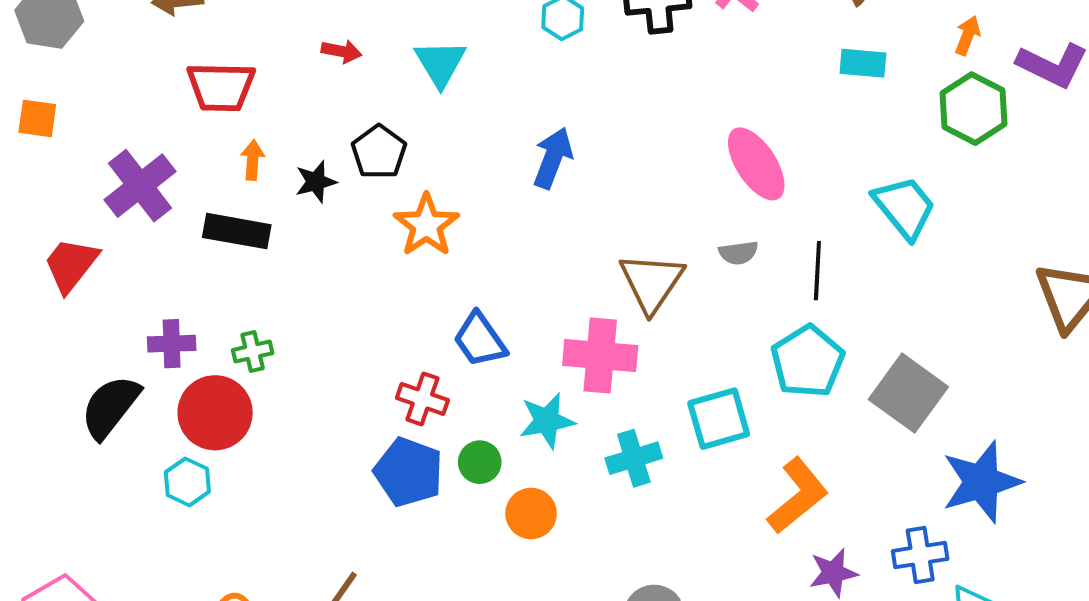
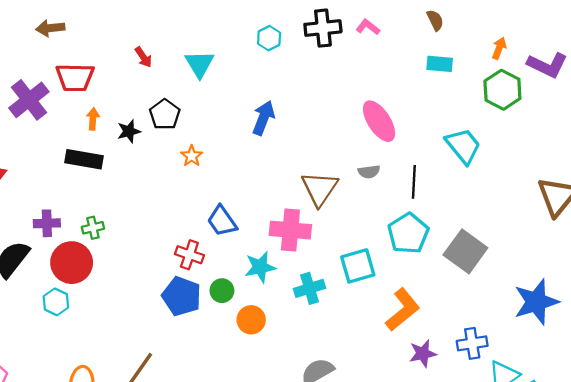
red arrow: (341, 51) -> (143, 57), turned 45
purple cross: (140, 186) -> (29, 100), moved
orange star: (426, 225) -> (192, 156), size x0.6
blue star: (981, 482) -> (536, 302), moved

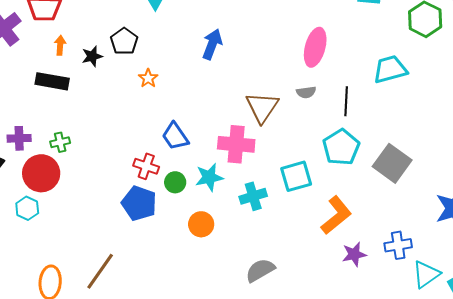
pink ellipse: (379, 121) -> (315, 47), turned 48
cyan trapezoid: (463, 146) -> (390, 69), turned -66
green circle: (222, 291) -> (175, 182), moved

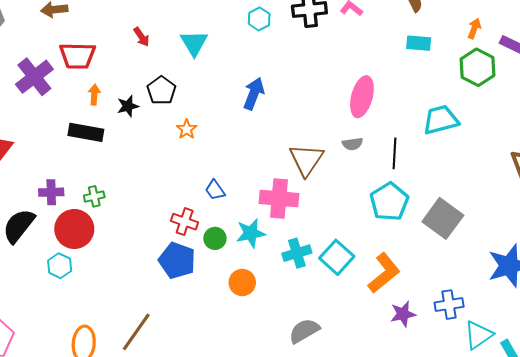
blue trapezoid: (175, 136) -> (215, 190), size x0.7
cyan square: (296, 176) -> (337, 257), moved, turned -32

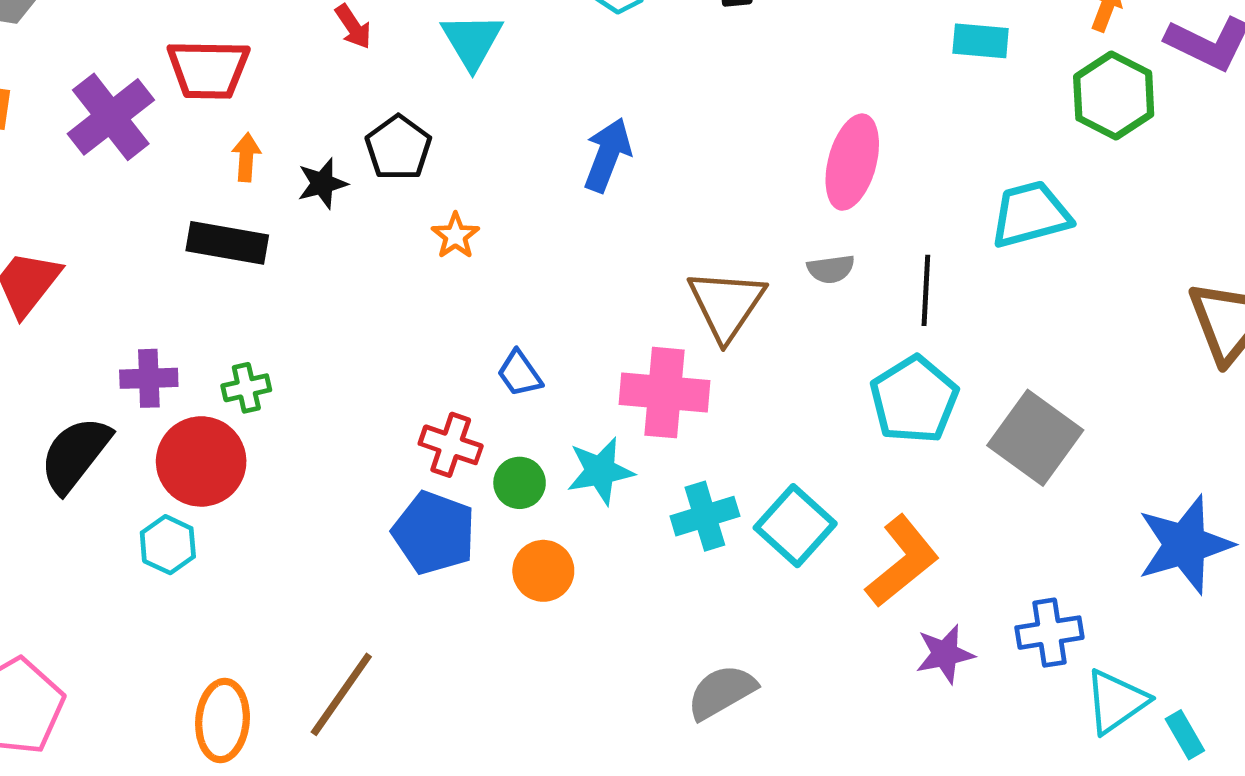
orange circle: (242, 283) -> (543, 571), moved

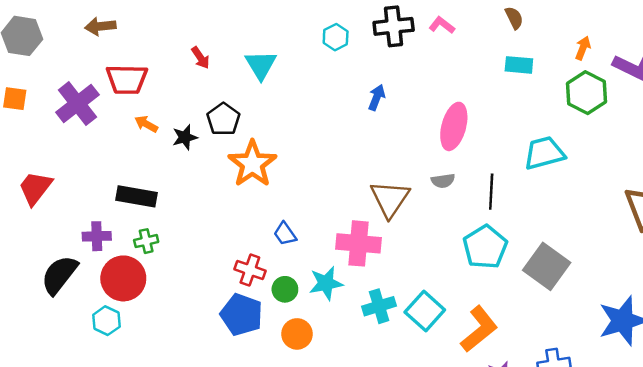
blue arrow: (607, 155) -> (377, 97), moved, size x0.7
orange arrow: (246, 157) -> (146, 124), turned -65
orange star: (455, 236) -> (252, 164), size x2.0
black rectangle: (227, 243) -> (137, 196), moved

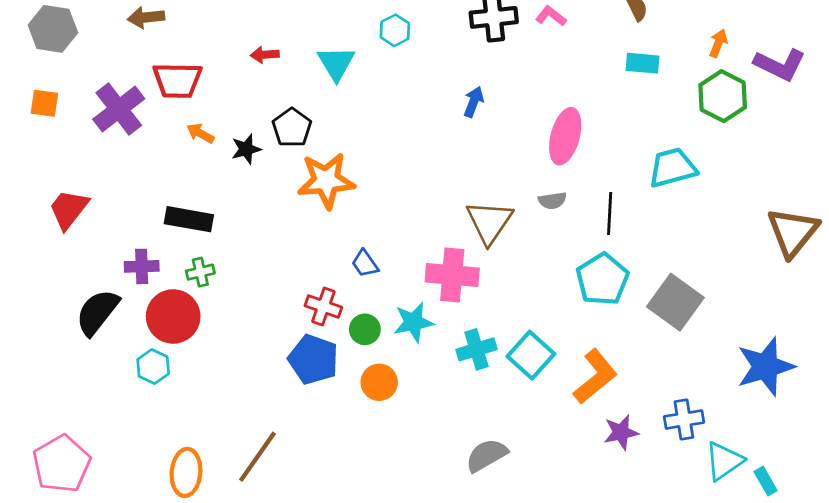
cyan hexagon: (336, 37) -> (395, 30), moved
red arrow: (200, 58) -> (265, 55), turned 120
orange star: (252, 164) -> (326, 181), turned 30

